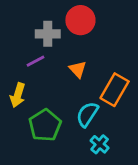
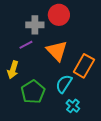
orange triangle: (78, 69) -> (57, 51), size x1.6

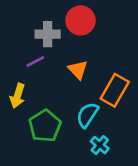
orange triangle: (57, 51) -> (78, 70), size x0.7

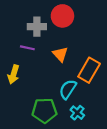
purple line: (35, 62) -> (27, 48), turned 40
green pentagon: (45, 126) -> (44, 111), moved, turned 30

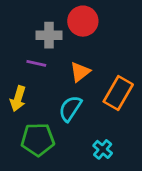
orange triangle: (60, 54) -> (80, 72), turned 35
cyan semicircle: (68, 89) -> (70, 109), moved
green pentagon: (44, 111) -> (38, 140), moved

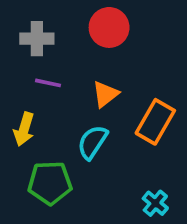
gray cross: (49, 35) -> (37, 39), moved
cyan cross: (103, 149) -> (155, 203), moved

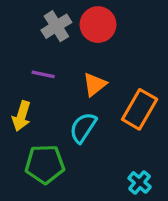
gray cross: (37, 39) -> (56, 26), moved, turned -32

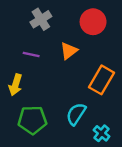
red circle: (98, 25) -> (93, 22), moved
orange triangle: (95, 84) -> (69, 51), moved
cyan semicircle: (83, 128) -> (76, 114), moved

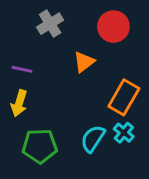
purple line: (31, 54) -> (22, 69), moved
cyan cross: (102, 133) -> (124, 133), moved

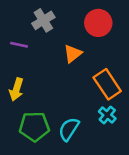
purple line: (22, 69) -> (19, 45), moved
orange rectangle: (124, 97) -> (107, 84), turned -64
cyan semicircle: (93, 139) -> (69, 129), moved

